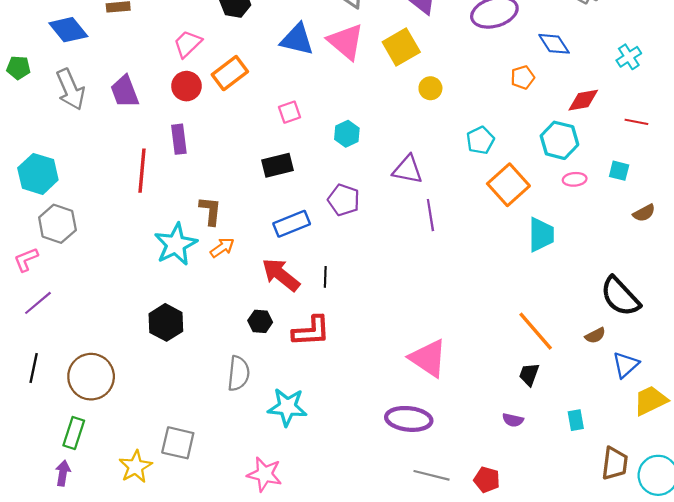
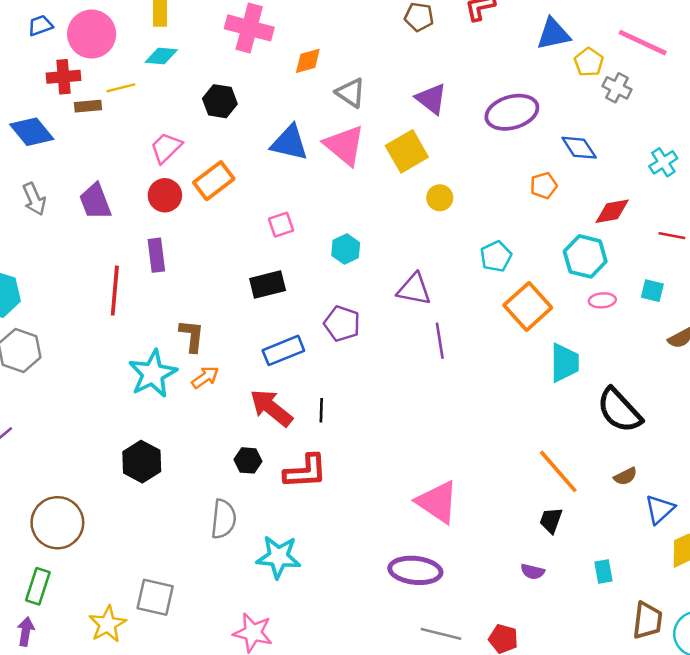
gray arrow: (70, 89) -> (34, 199), size x0.7
black semicircle: (620, 296) -> (619, 410), moved

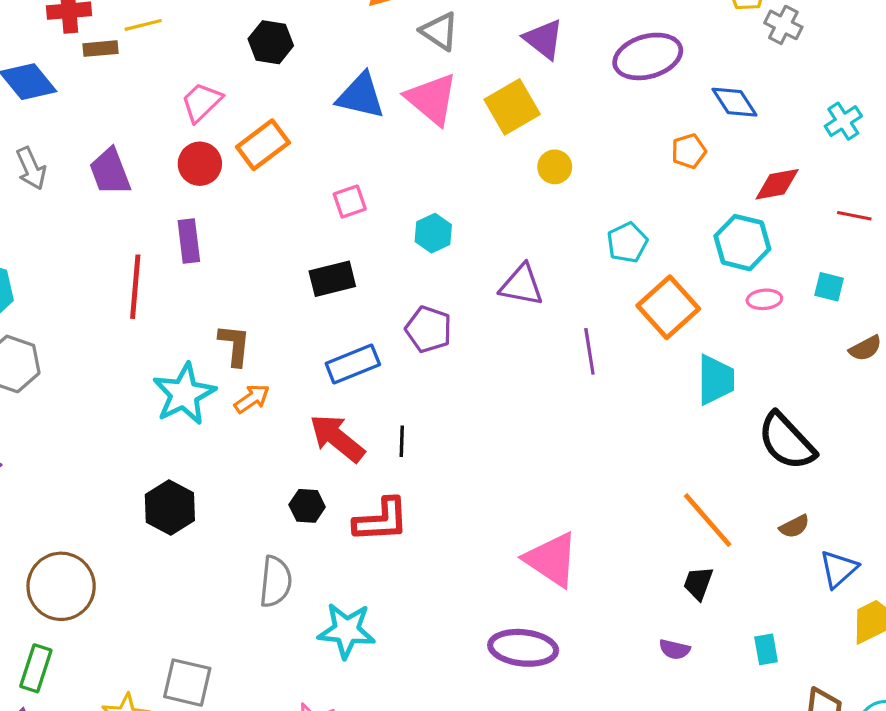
purple line: (440, 341) -> (589, 351), moved

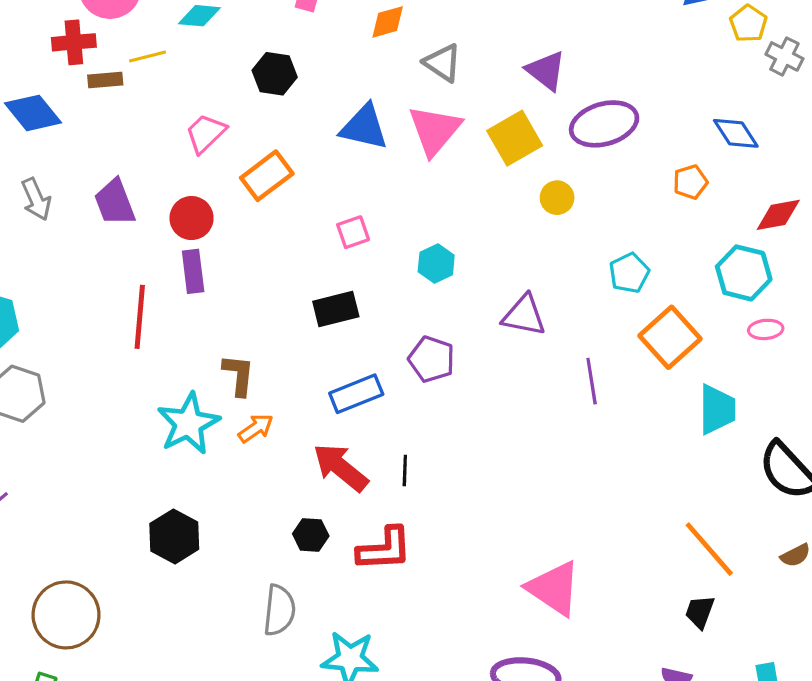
purple ellipse: (648, 56) -> (604, 124), moved
pink triangle: (432, 99) -> (435, 130), turned 30
red circle: (200, 164) -> (192, 218), moved

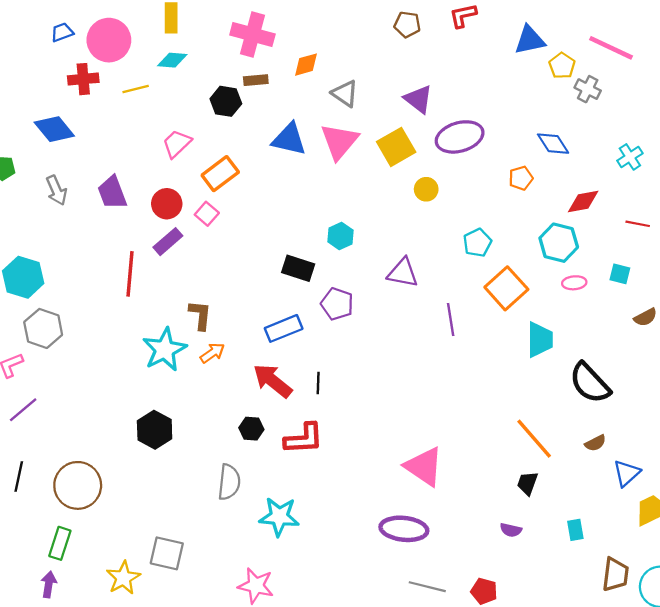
brown rectangle: (105, 80) -> (256, 80), moved
pink square: (353, 232) -> (207, 214), moved, turned -30
purple rectangle: (193, 271) -> (168, 242), turned 56
black rectangle: (336, 309) -> (298, 268), moved, turned 32

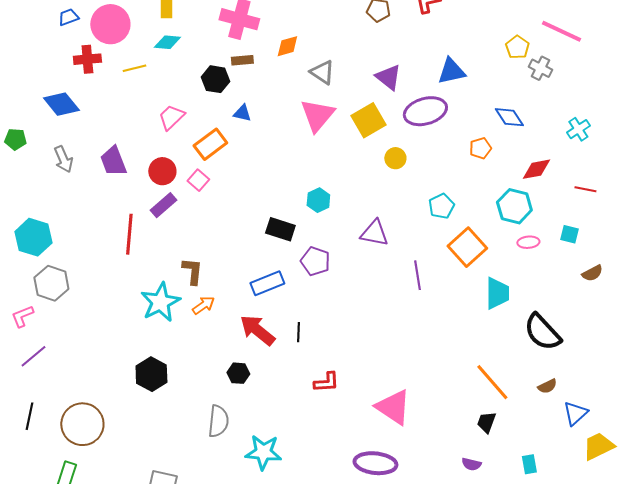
blue triangle: (530, 40) -> (451, 71), moved
blue triangle: (289, 139) -> (242, 113), moved, size x0.6
red L-shape: (304, 439) -> (326, 382), moved, size x0.7

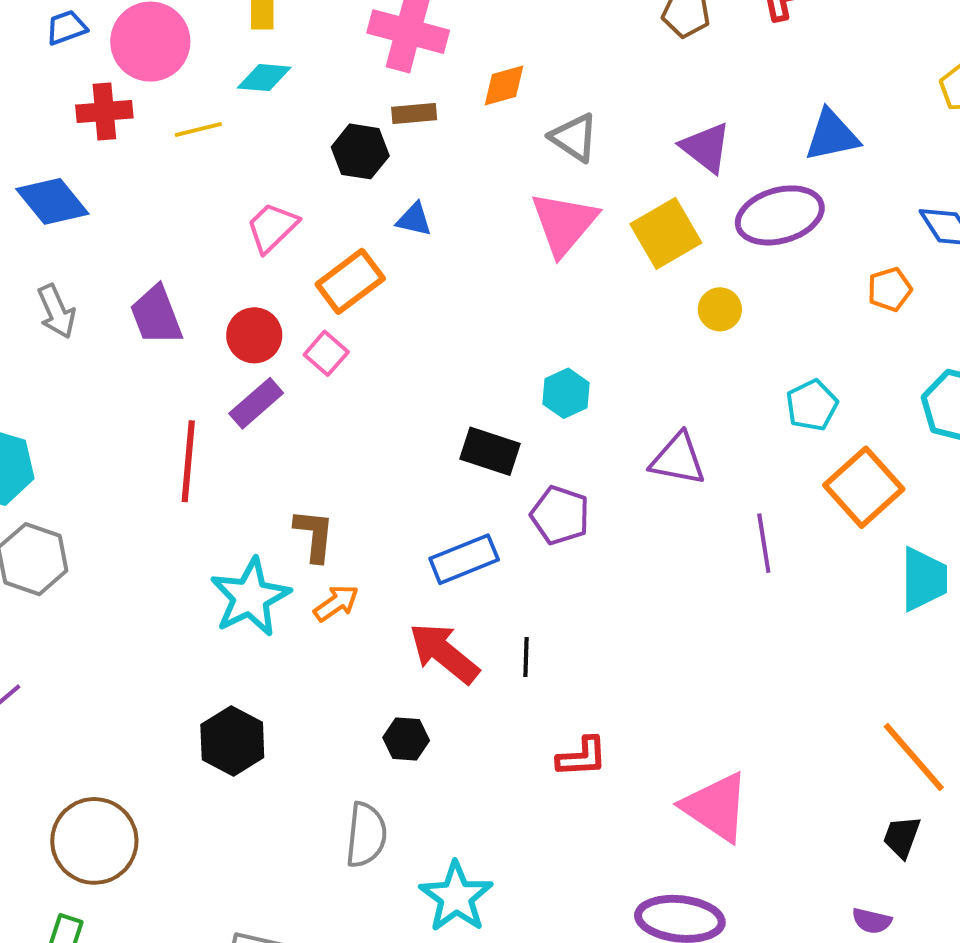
cyan star: (263, 452) -> (456, 897), turned 30

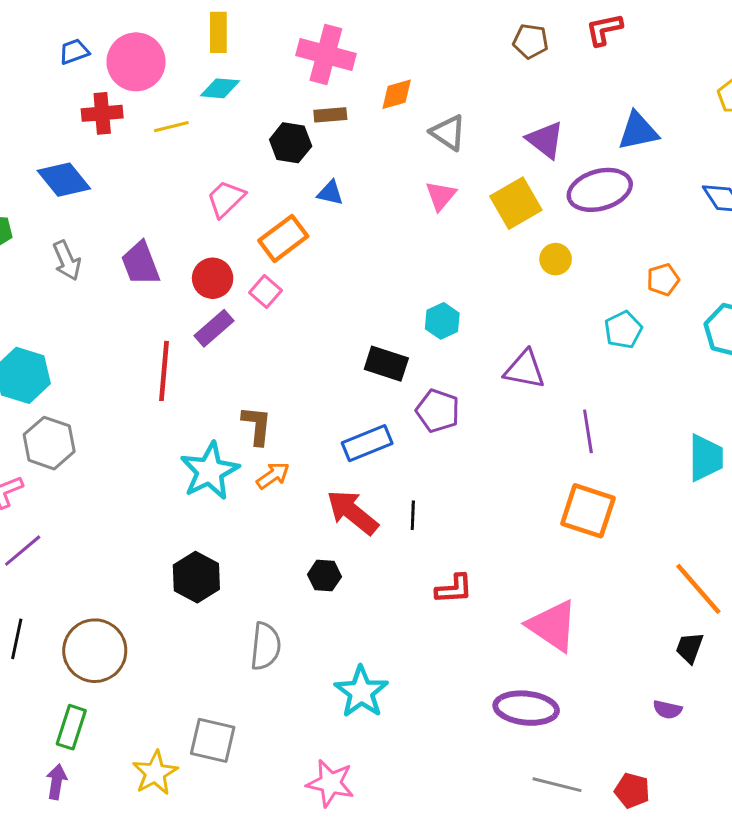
pink triangle: (564, 223) -> (441, 196), size x0.6
orange pentagon: (890, 289) -> (663, 280), moved
orange square: (864, 487) -> (588, 511), moved, turned -30
gray semicircle: (366, 835) -> (266, 646), moved

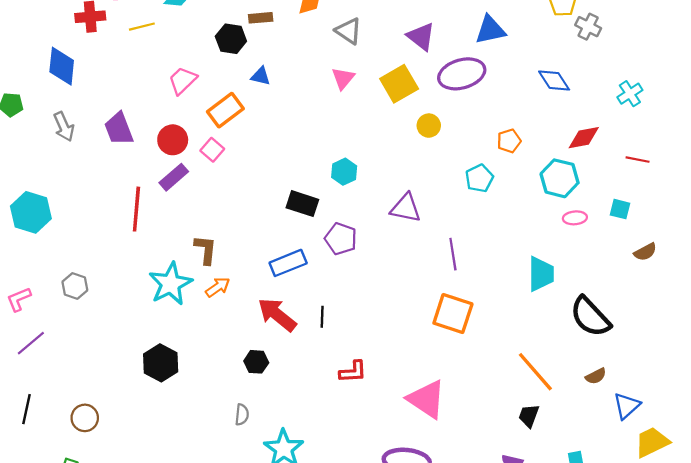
blue diamond: (64, 180) -> (62, 66), turned 45
gray hexagon: (49, 443) -> (75, 286), moved, size x0.7
gray semicircle: (266, 646) -> (242, 415), moved, size x0.6
brown circle: (95, 651) -> (85, 418), size x0.6

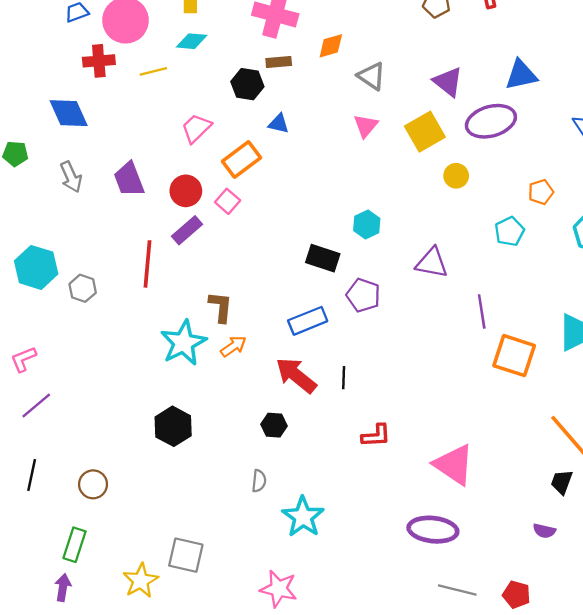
blue diamond: (62, 66) -> (69, 113), turned -30
gray hexagon: (75, 286) -> (83, 288), moved
orange square: (453, 313) -> (514, 356), moved

